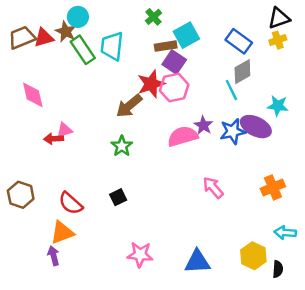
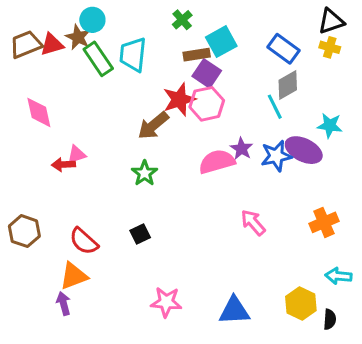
yellow cross: (278, 40) -> (330, 47), turned 35

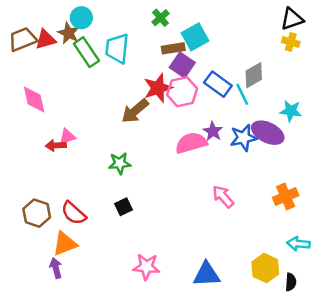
blue rectangle: (283, 49) -> (218, 84), moved
green star: (145, 173) -> (120, 163), moved, turned 30
brown hexagon: (24, 231) -> (37, 213), moved

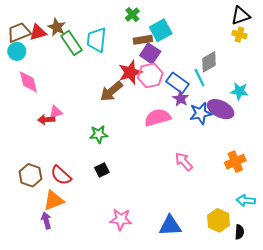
cyan circle: (81, 18) -> (17, 51), moved
blue rectangle: (218, 84) -> (177, 83), moved
purple star: (213, 131) -> (181, 99), moved

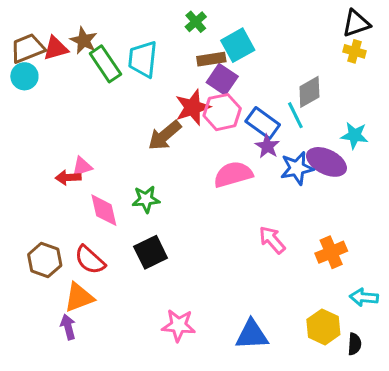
pink diamond: (28, 82) -> (104, 210), moved
orange cross: (235, 162) -> (331, 252), moved
black square: (102, 170) -> (151, 252), size x1.5

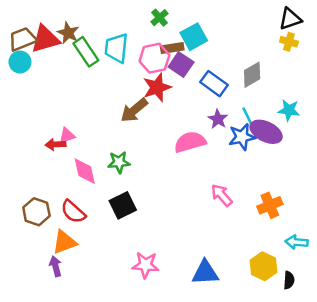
red triangle: (56, 48) -> (45, 39), size x1.4
pink hexagon: (222, 112) -> (154, 58), moved
cyan line: (295, 115) -> (248, 118), moved
blue rectangle: (263, 123) -> (214, 84), moved

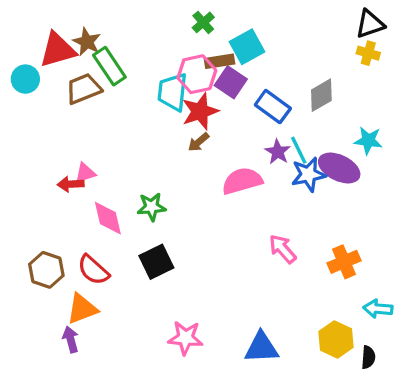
brown trapezoid: (22, 39) -> (84, 89), moved
cyan trapezoid: (116, 48) -> (173, 92), moved
brown arrow: (134, 110) -> (198, 142), moved, size x0.6
cyan line: (248, 118) -> (299, 150), moved

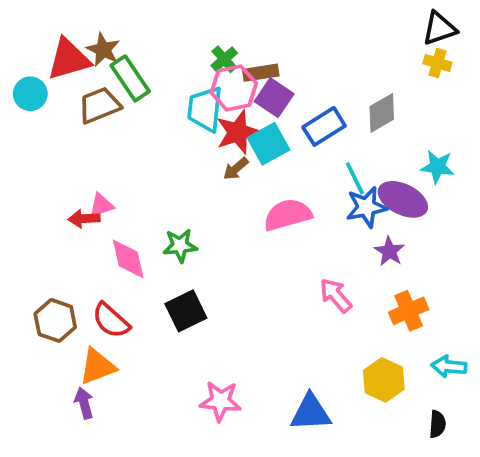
green cross: (203, 22) -> (224, 59), moved
cyan square: (247, 47) -> (268, 144), moved
blue rectangle: (273, 107) -> (324, 126), turned -68
purple star: (278, 152) -> (389, 251), moved
yellow hexagon: (336, 339) -> (384, 380), moved

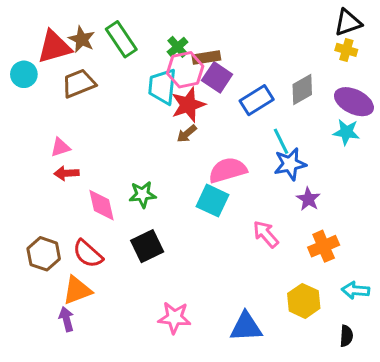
green rectangle: (130, 78) -> (121, 39), moved
cyan square: (268, 144) -> (212, 201), moved, turned -36
purple ellipse: (403, 199) -> (354, 102), moved
pink triangle: (101, 205) -> (60, 147), moved

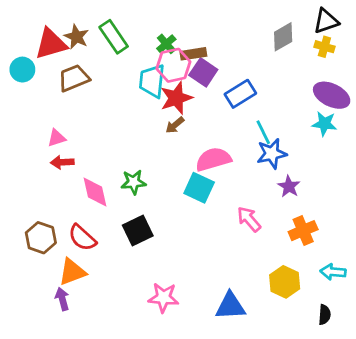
gray diamond: (302, 90) -> (283, 37), moved

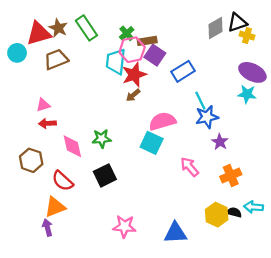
black triangle: (326, 21) -> (237, 23), moved
brown hexagon: (41, 238) -> (31, 160), moved
black semicircle: (324, 315) -> (234, 212), moved, turned -80

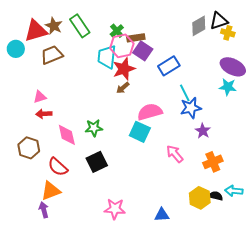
blue triangle: (175, 233) -> (162, 215), size x0.7

